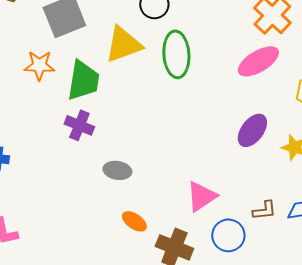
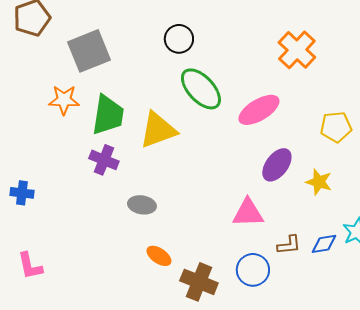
yellow triangle: (123, 44) -> (158, 130), moved
green ellipse: (176, 54) -> (201, 89), turned -39
pink ellipse: (258, 61) -> (259, 110), moved
pink triangle: (201, 196) -> (248, 213), moved, turned 32

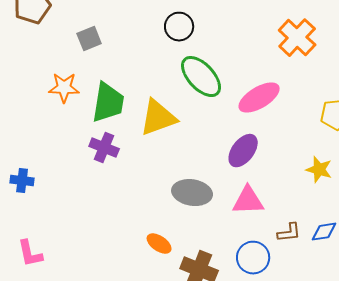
gray square: (89, 51) -> (89, 39), size x0.6
purple ellipse: (277, 165) -> (243, 151), moved
gray ellipse: (142, 205) -> (192, 193), moved, size x1.4

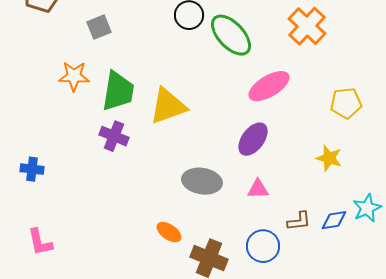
green ellipse: (201, 77) -> (231, 35), moved
pink triangle: (248, 201) -> (258, 189), size x0.7

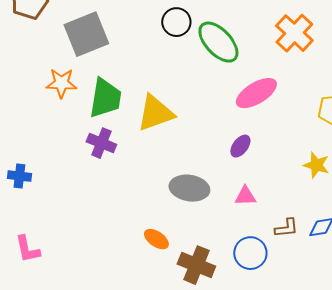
gray square: (99, 27) -> (86, 34), size x1.8
purple ellipse: (253, 139) -> (240, 146), size x0.7

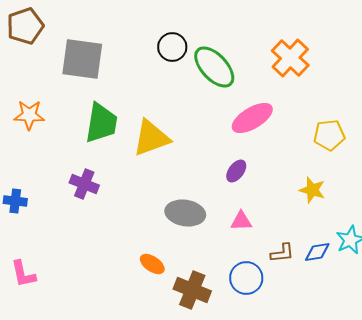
gray square: (86, 34) -> (82, 59), turned 30
orange star: (61, 83) -> (29, 115), moved
purple cross: (101, 143) -> (84, 184), moved

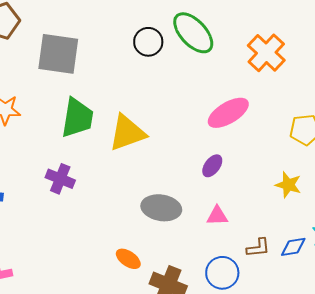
green ellipse: (214, 67) -> (193, 33), moved

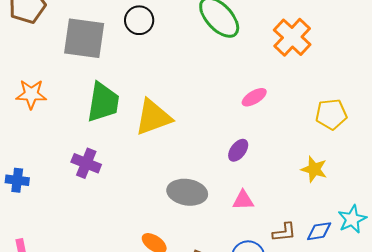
black circle: (148, 42) -> (139, 20), moved
pink ellipse: (228, 113) -> (254, 97), size x0.6

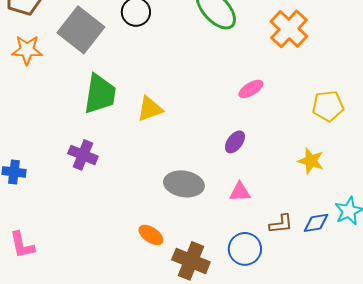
gray square: (84, 38) -> (81, 30), turned 30
orange star: (31, 94) -> (27, 50), moved
yellow triangle: (153, 117) -> (150, 109), size x0.7

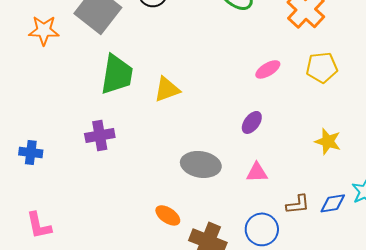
yellow pentagon: (328, 106) -> (322, 67), moved
purple cross: (83, 155) -> (100, 135), turned -32

